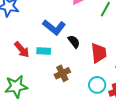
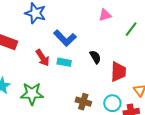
blue L-shape: (54, 27) -> (65, 38), moved
brown cross: (62, 73) -> (83, 102), moved, turned 35

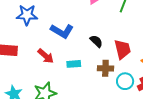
cyan rectangle: (64, 62) -> (74, 64), moved
brown cross: (83, 102) -> (105, 68), moved

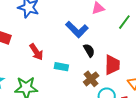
blue L-shape: (62, 31) -> (77, 29), moved
brown cross: (105, 68) -> (91, 79), turned 35

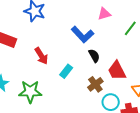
red trapezoid: (112, 65) -> (117, 71), turned 150
cyan rectangle: (61, 67) -> (66, 71), turned -64

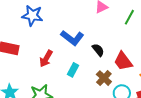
blue L-shape: (82, 34) -> (72, 38), moved
red arrow: (41, 56) -> (46, 59), turned 72

